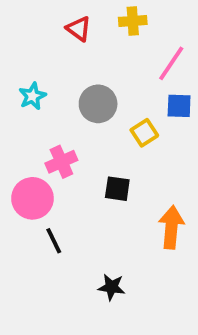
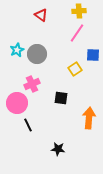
yellow cross: (133, 21) -> (79, 11), moved
pink line: (171, 63) -> (77, 33), moved
gray circle: (98, 104) -> (37, 54), moved

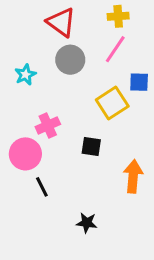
red triangle: (41, 15) -> (61, 22), size x1.5
gray circle: (37, 54) -> (70, 60), moved
yellow square: (75, 69) -> (112, 103), size x1.5

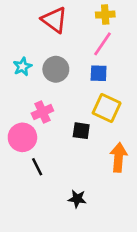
gray circle: (70, 60) -> (56, 69), moved
blue square: (139, 82) -> (99, 73), moved
yellow square: (112, 103) -> (107, 108), moved, turned -32

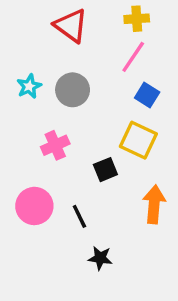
blue square: (99, 73) -> (147, 95), moved, turned 30
black square: (81, 131) -> (105, 170), turned -30
pink circle: (22, 137) -> (34, 206), moved
black line: (37, 167) -> (79, 216), moved

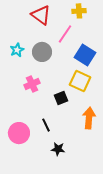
pink line: (133, 57) -> (65, 34), moved
blue square: (147, 95) -> (85, 55), size x1.5
pink circle: (34, 206) -> (19, 133), moved

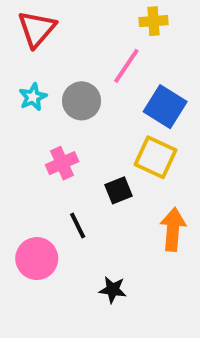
red triangle: (41, 15) -> (37, 29), moved, turned 35
black line: (46, 125) -> (78, 225), moved

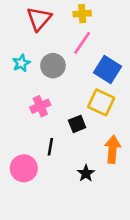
yellow cross: (154, 21) -> (82, 14), moved
red triangle: (37, 29) -> (39, 19), moved
black line: (78, 225) -> (50, 147), turned 36
black star: (113, 290) -> (86, 173), moved, turned 30

